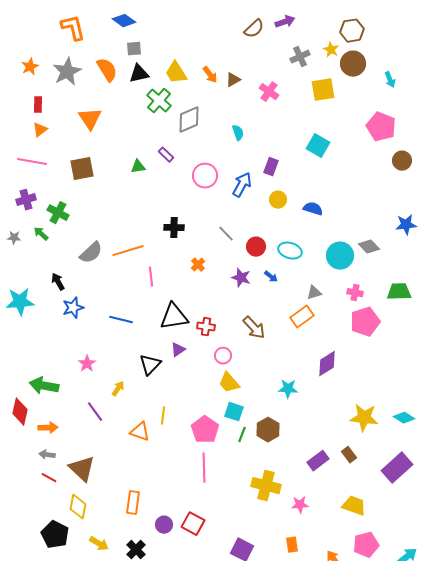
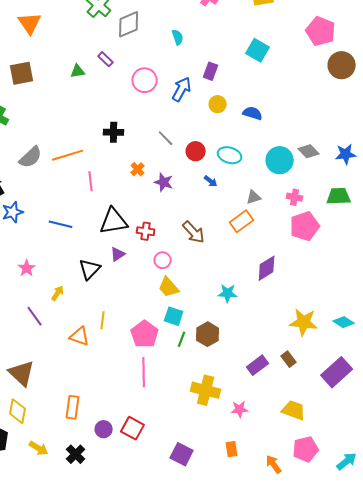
brown circle: (402, 161) -> (342, 65), size x1.4
blue star: (406, 225) -> (346, 154), moved
purple star: (241, 278) -> (164, 182), moved

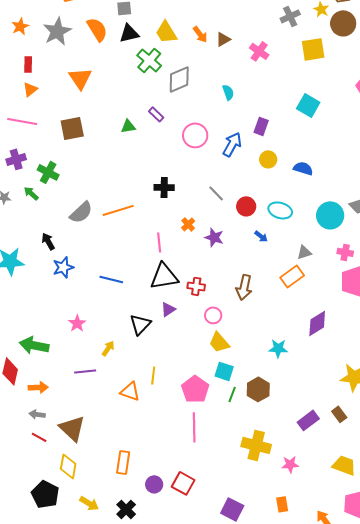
pink line: (91, 181) -> (159, 242), moved
brown arrow: (194, 232) -> (244, 287), turned 55
purple line: (35, 316) -> (85, 371), turned -60

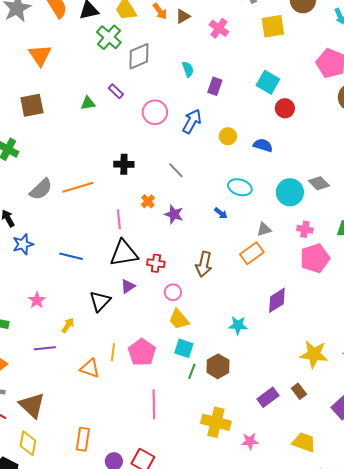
purple rectangle: (261, 126) -> (215, 86), moved
red circle: (246, 206) -> (285, 108), moved
pink pentagon: (195, 389) -> (142, 352), moved

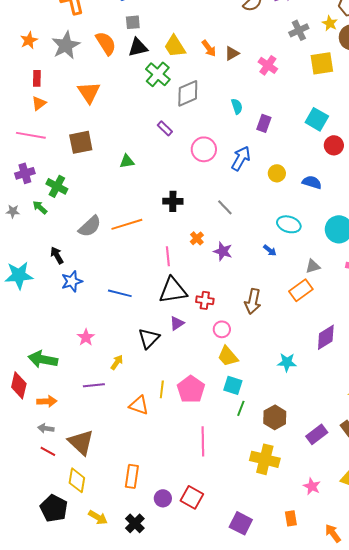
green triangle: (88, 103) -> (127, 161), moved
brown hexagon: (218, 366) -> (275, 417), moved
pink star: (250, 441) -> (312, 486), moved, turned 30

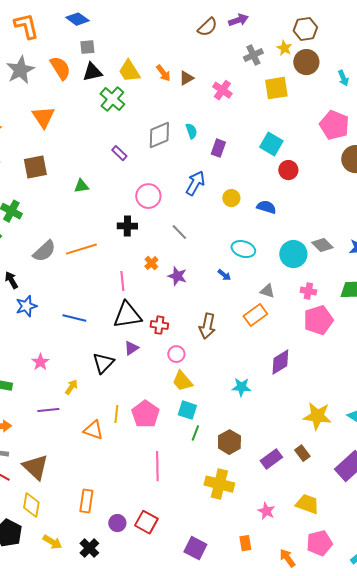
gray diamond: (188, 93) -> (159, 135), moved
pink circle: (204, 149) -> (148, 196), moved
gray triangle: (313, 266) -> (267, 291), turned 35

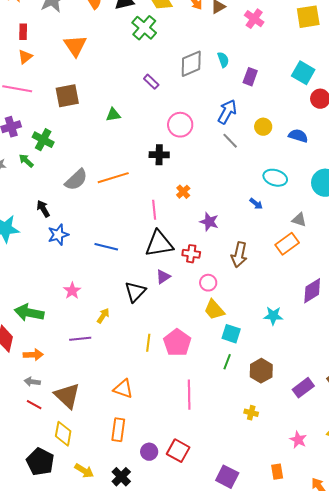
gray line: (179, 232) -> (230, 141), moved
purple star: (177, 276) -> (209, 222), moved
cyan square: (187, 410) -> (231, 334), moved
orange triangle: (93, 430) -> (123, 389), moved
yellow cross: (219, 484) -> (251, 413), size x0.5

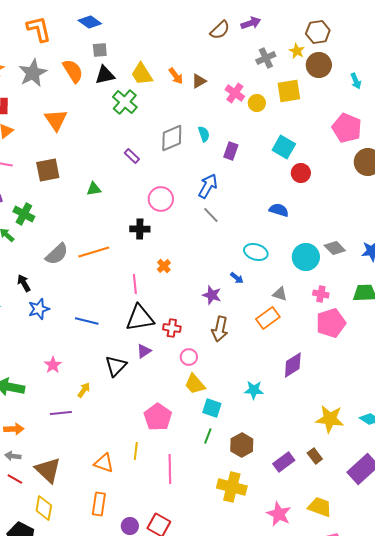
yellow circle: (263, 127) -> (257, 103), moved
purple star: (209, 222) -> (212, 295), moved
yellow line: (148, 343) -> (136, 451), moved
yellow cross: (251, 413) -> (232, 487), size x2.0
pink star: (298, 440) -> (279, 514), size x1.4

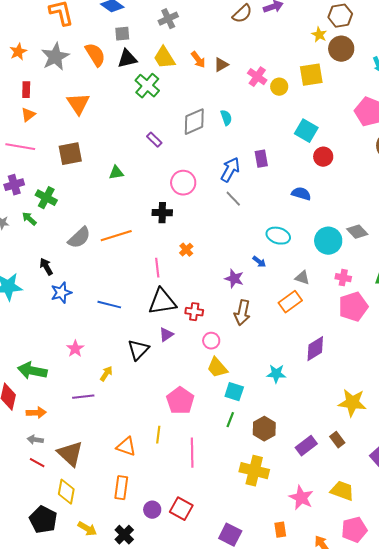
gray cross: (266, 58) -> (168, 19), moved
purple rectangle: (231, 151) -> (261, 159), moved, turned -30

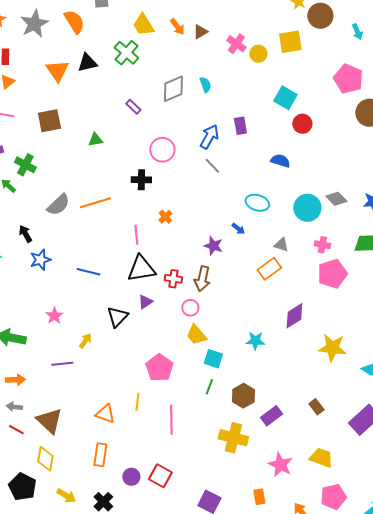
black triangle: (127, 59) -> (87, 63), moved
brown arrow: (242, 313) -> (202, 279), moved
yellow star: (352, 403) -> (332, 348), moved
purple rectangle: (306, 446) -> (271, 416), moved

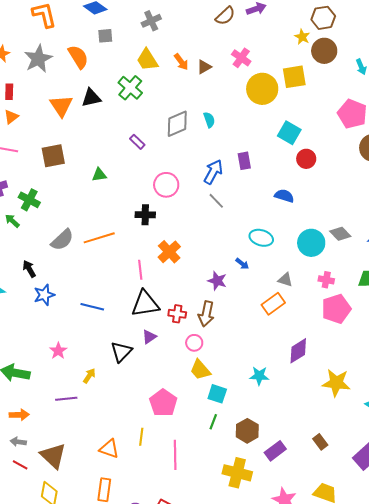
pink cross: (236, 44) -> (241, 58), moved
yellow circle: (258, 54) -> (262, 89), size x1.8
orange cross: (165, 217) -> (169, 252), size x1.6

